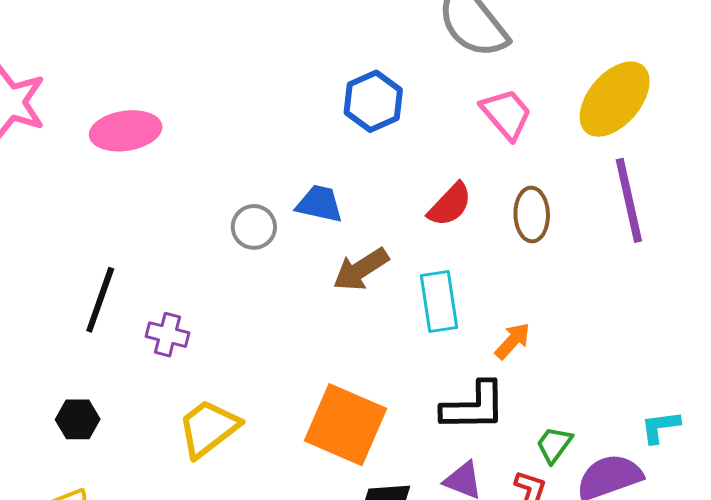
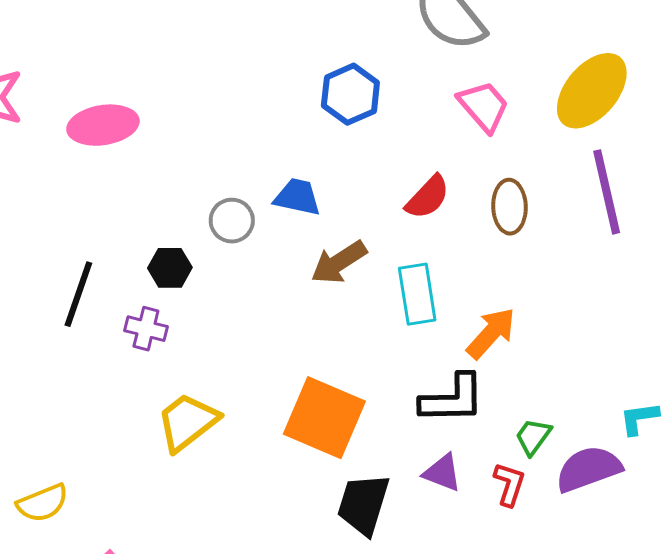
orange arrow: (513, 341) -> (491, 333), size x1.4
black hexagon: (78, 419) -> (170, 268), moved

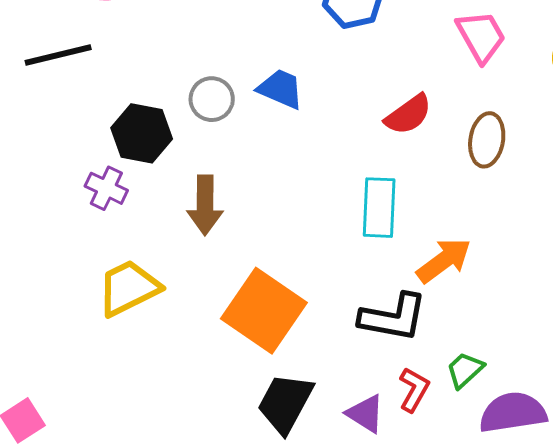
brown arrow: (339, 262) -> (205, 205), moved, turned -68
black hexagon: (170, 268) -> (142, 133), size x1.4
black line: (78, 294) -> (58, 55), moved, turned 46
purple triangle: (442, 473) -> (365, 414), moved
red L-shape: (509, 484) -> (414, 390), moved

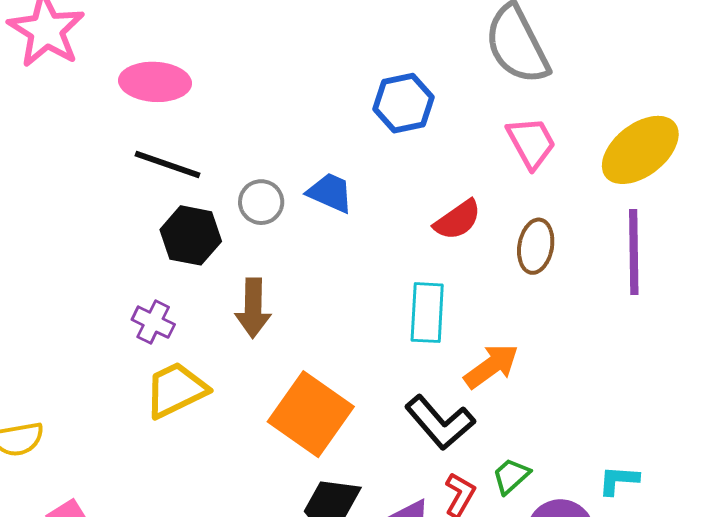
black line: (58, 55) -> (167, 164), moved, turned 32
purple cross: (106, 188) -> (153, 322), moved
black L-shape: (393, 317) -> (440, 422), turned 38

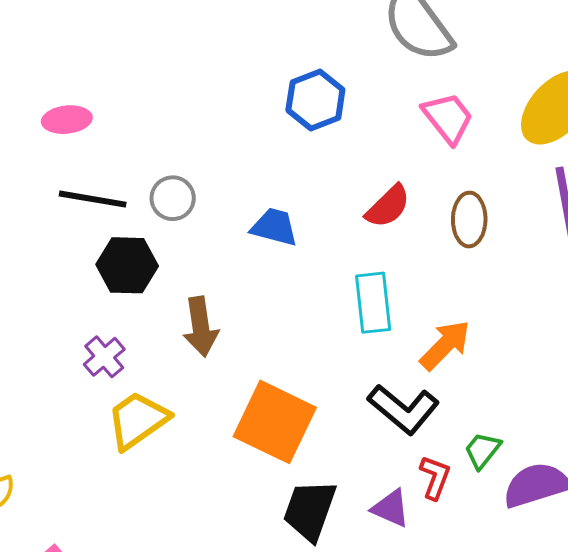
pink ellipse: (155, 82) -> (67, 120), size x0.7
blue trapezoid: (330, 193) -> (274, 227), moved
gray circle: (261, 202) -> (173, 198), moved
purple cross: (153, 322) -> (104, 357), turned 33

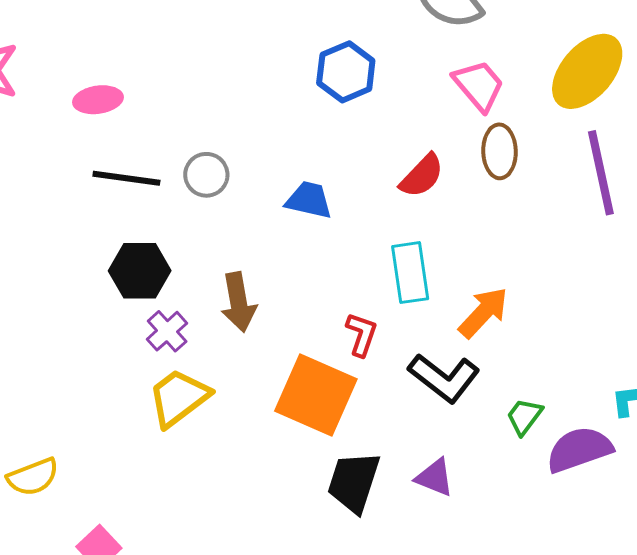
brown ellipse: (469, 220) -> (500, 151), moved
black hexagon: (127, 265) -> (140, 271), moved
purple cross: (104, 357) -> (167, 331), moved
red L-shape: (435, 477) -> (362, 334), moved

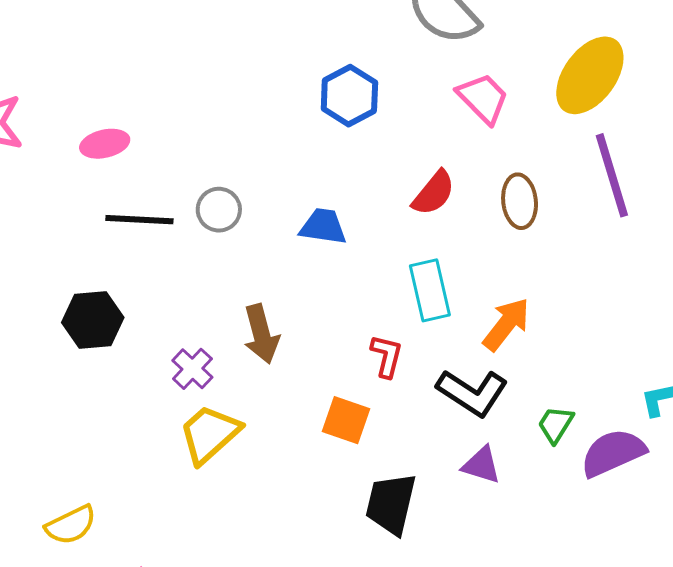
brown ellipse: (500, 151) -> (520, 201), moved
black hexagon: (140, 271) -> (93, 320), moved
orange square: (316, 395) -> (346, 420), size x0.6
purple triangle: (435, 478) -> (481, 465), moved

